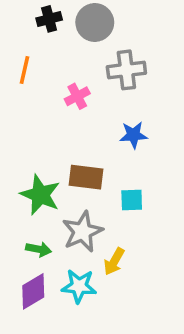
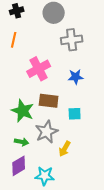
black cross: (49, 19) -> (17, 11), moved
pink cross: (77, 96) -> (39, 69), moved, size x1.6
cyan star: (79, 286) -> (45, 176), moved

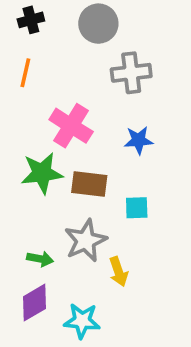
pink cross: (39, 69) -> (71, 126), turned -30
green star: (23, 111) -> (42, 173), moved, turned -30
yellow arrow: (65, 149) -> (118, 272), turned -49

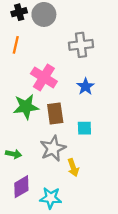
gray circle: (98, 24) -> (44, 14), moved
blue star: (139, 140) -> (86, 86), turned -30
brown rectangle: (89, 184) -> (55, 114), turned 75
green arrow: (40, 259) -> (14, 154), moved

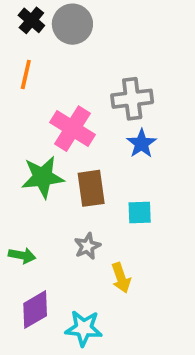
black cross: (19, 12) -> (31, 20), turned -35
gray cross: (81, 45) -> (132, 99), moved
gray star: (53, 148) -> (87, 246), size x0.6

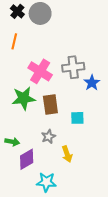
gray cross: (132, 99) -> (73, 67), moved
blue star: (141, 144) -> (92, 83), moved
purple diamond: (35, 310) -> (27, 159), moved

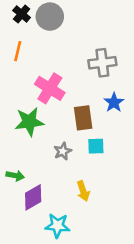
gray cross: (73, 67) -> (102, 63), moved
brown rectangle: (50, 104) -> (83, 118), moved
gray star: (48, 137) -> (63, 151), moved

